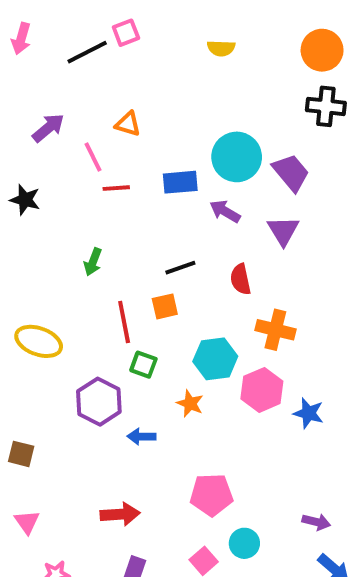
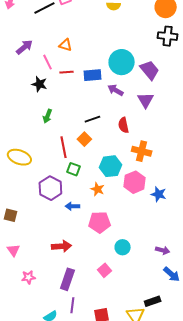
red line: (116, 188) -> (66, 72), moved
black star: (25, 200) -> (39, 84), moved
orange square: (165, 306) -> (84, 139), turned -32
pink pentagon: (211, 495) -> (99, 222), moved
cyan circle: (244, 543) -> (123, 247), moved

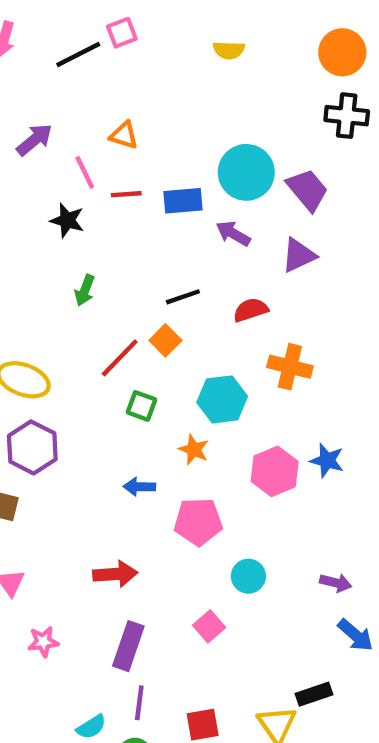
purple triangle: (146, 100) -> (299, 255), turned 36
red semicircle: (124, 125) -> (251, 310), turned 84
red line: (63, 147) -> (120, 358), turned 55
pink hexagon: (135, 182) -> (275, 471), moved
purple hexagon: (50, 188) -> (32, 447), moved

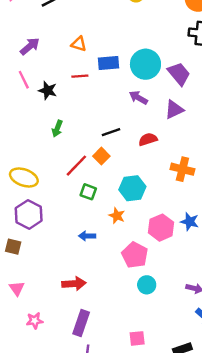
pink line: (85, 172) -> (24, 80), moved
blue rectangle: (183, 201) -> (109, 63), moved
orange cross: (290, 367) -> (182, 169), moved
pink pentagon: (198, 522) -> (135, 255), moved, turned 30
pink square: (209, 626) -> (137, 338), moved, turned 35

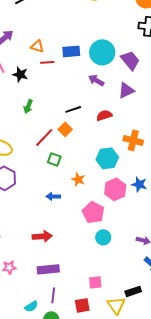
orange triangle: (79, 44) -> (37, 46), moved
cyan hexagon: (132, 188) -> (107, 158), moved
purple rectangle: (81, 323) -> (48, 269), turned 65

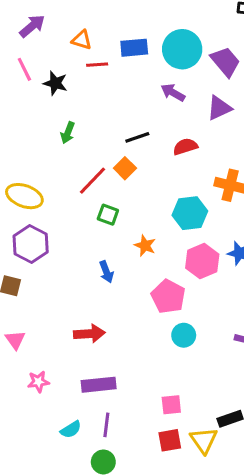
blue arrow: (53, 196) -> (106, 272), turned -112
red square: (82, 305) -> (170, 440), moved
cyan semicircle: (31, 306) -> (71, 430), moved

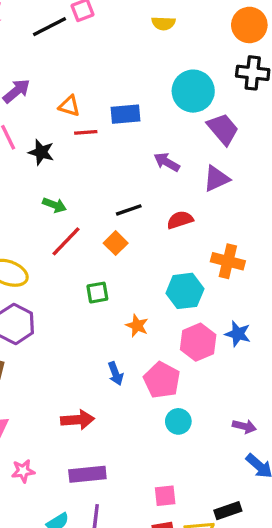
cyan circle: (182, 49) -> (193, 91), moved
green arrow: (68, 133) -> (54, 205), turned -90
red line: (92, 181) -> (66, 241), moved
green square: (108, 215) -> (97, 293), turned -30
blue arrow: (106, 272) -> (116, 374), moved

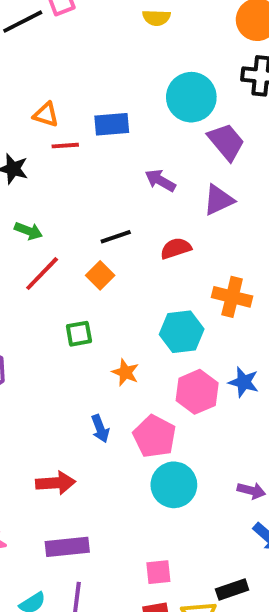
cyan circle: (178, 421) -> (174, 485), size x1.5

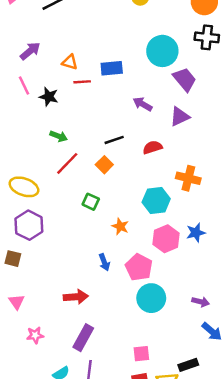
green square: (79, 334) -> (91, 202), turned 35
blue star: (244, 382) -> (196, 233), turned -30
purple rectangle: (67, 547) -> (83, 338), turned -55

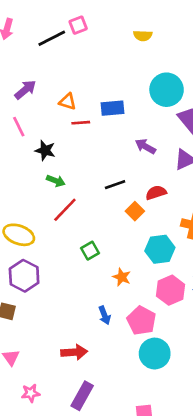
black star: (49, 97) -> (45, 150), moved
orange square: (104, 165) -> (135, 211), moved
green square: (91, 202) -> (90, 251), turned 35

